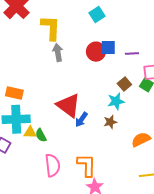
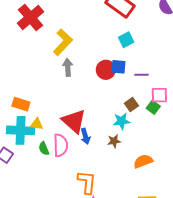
cyan square: (97, 15) -> (126, 40), moved
yellow L-shape: (51, 28) -> (63, 42), turned 36
blue arrow: (81, 120) -> (85, 136), turned -56
yellow triangle: (30, 132) -> (37, 124), moved
pink semicircle: (53, 165) -> (61, 145), moved

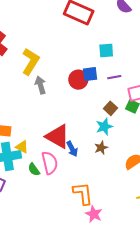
cyan square: (126, 40) -> (106, 50), moved, turned 35
yellow triangle: (37, 124) -> (22, 147), turned 32

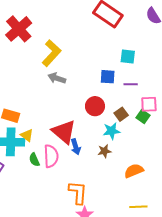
red circle: (78, 80) -> (95, 106), moved
gray arrow: (41, 85) -> (57, 78), turned -66

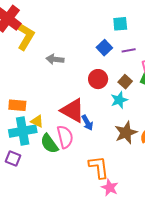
yellow L-shape: (51, 53) -> (26, 37), moved
blue square: (108, 77) -> (104, 48), turned -35
brown star: (104, 151) -> (126, 133), moved, size x1.6
green semicircle: (34, 160) -> (49, 144), size x1.5

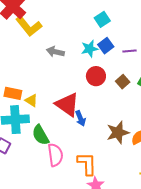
cyan square: (120, 24) -> (102, 19), moved, turned -35
yellow L-shape: (26, 37) -> (29, 26), turned 104
cyan star: (119, 100) -> (90, 49), moved
yellow triangle: (37, 121) -> (31, 100), moved
pink semicircle: (65, 137) -> (55, 155), moved

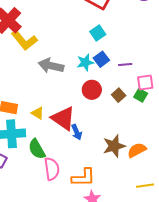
gray arrow: (55, 52) -> (51, 66), size x1.4
yellow triangle: (31, 100) -> (38, 113), moved
orange L-shape: (87, 164) -> (83, 177), turned 90

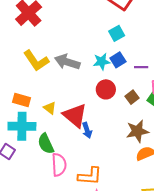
yellow L-shape: (24, 40) -> (36, 61), moved
brown star: (114, 146) -> (137, 131), moved

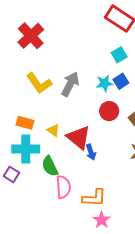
gray arrow: (67, 62) -> (70, 84), turned 100

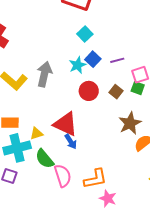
yellow triangle: (53, 130) -> (36, 134), moved, turned -40
blue arrow: (91, 152) -> (71, 141), moved

